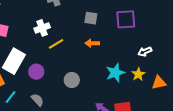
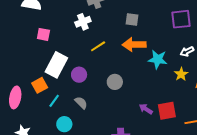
purple square: (126, 19) -> (181, 19), moved
white cross: (42, 28) -> (83, 22), moved
orange arrow: (92, 43) -> (134, 45), size x1.6
cyan star: (115, 73) -> (158, 59), moved, turned 30

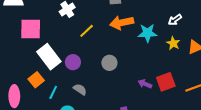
pink square: (43, 34) -> (31, 29), size x1.6
white rectangle: (56, 65) -> (49, 57), turned -55

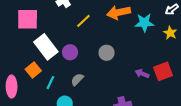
gray semicircle: (80, 89) -> (77, 79), turned -80

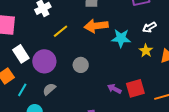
white rectangle: (46, 47) -> (21, 54), size x0.7
purple circle: (70, 52) -> (44, 61), size x1.5

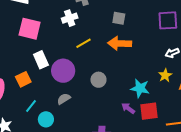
cyan star: (121, 38) -> (140, 88), moved
cyan line: (22, 90) -> (31, 106), moved

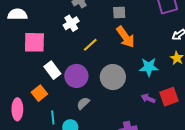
orange arrow: (120, 43) -> (126, 37), turned -115
gray circle: (98, 80) -> (113, 77), size x1.6
cyan star: (140, 88) -> (149, 67), moved
cyan line: (31, 106) -> (53, 118), turned -32

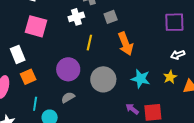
gray square: (119, 13) -> (111, 17), moved, turned -32
yellow line: (90, 45) -> (89, 43), turned -49
white rectangle: (52, 70) -> (18, 54), moved

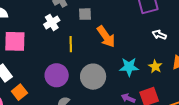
gray square: (111, 17) -> (85, 14), turned 32
white arrow: (178, 55) -> (159, 35), turned 56
yellow star: (170, 77) -> (155, 66), moved

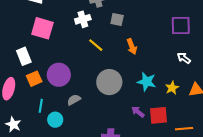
orange arrow: (106, 37) -> (132, 47), size x0.7
yellow line: (71, 44) -> (96, 45), turned -63
purple circle: (57, 75) -> (59, 75), moved

